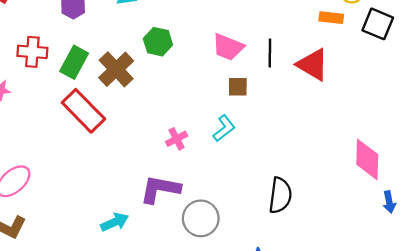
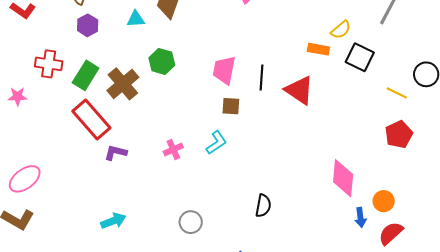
pink trapezoid: (228, 47) -> (224, 70), turned 76
purple L-shape: (160, 189) -> (116, 153), moved, size x0.6
black semicircle: (280, 195) -> (263, 206), size x0.7
gray circle: (201, 218) -> (191, 222), size x0.7

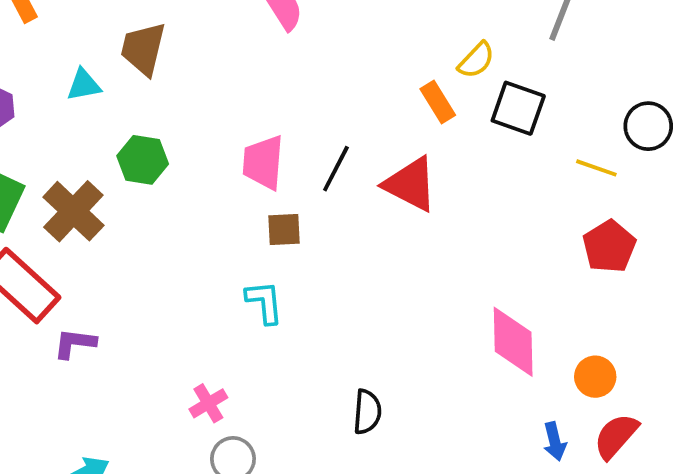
orange rectangle: (318, 49) -> (438, 102), turned 55
black line: (262, 78) -> (336, 169), turned 30
cyan L-shape: (216, 143) -> (264, 302), turned -55
pink cross: (173, 149) -> (208, 403), moved
blue arrow: (360, 217) -> (555, 442), moved

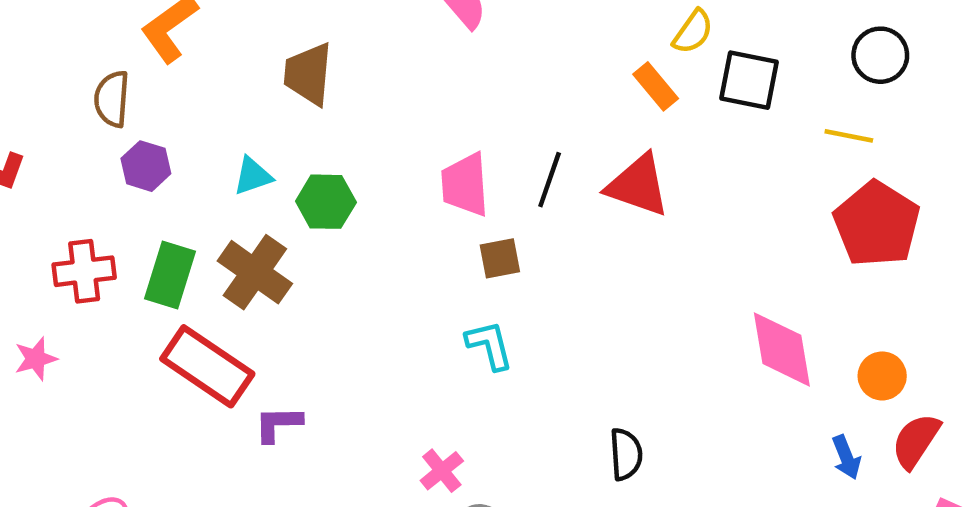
cyan triangle: (84, 85) -> (253, 176), moved
black circle: (648, 126) -> (880, 55), moved
red pentagon: (609, 247) -> (877, 224), size x1.4

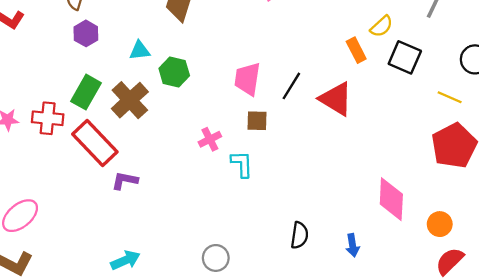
red cross: (84, 271) -> (48, 118), moved
blue arrow: (846, 457) -> (353, 245), moved
pink cross: (442, 471) -> (210, 139), moved

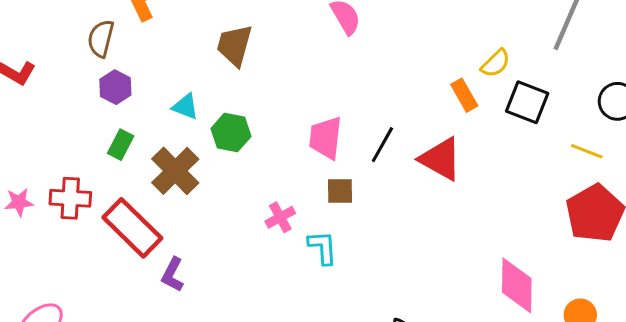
cyan triangle: (140, 51) -> (185, 107), turned 30
green rectangle: (86, 92) -> (121, 145), moved, size x0.7
purple L-shape: (125, 181) -> (173, 275), turned -72

